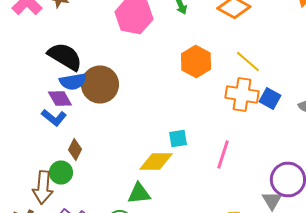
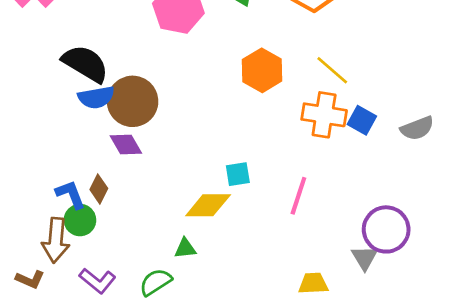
purple diamond: (60, 98) -> (126, 145), moved
blue L-shape: (54, 118) -> (71, 194), moved, turned -150
green triangle: (139, 194) -> (185, 248), size x0.7

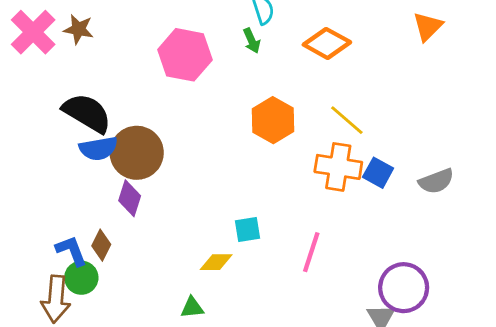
purple diamond: (126, 145) -> (130, 198), turned 48
yellow diamond: (208, 205) -> (216, 262), size x0.7

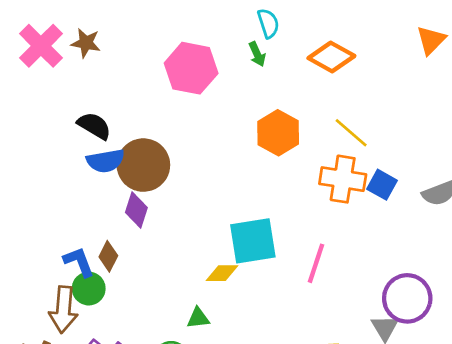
black semicircle: (87, 113) -> (94, 126), size x0.7
cyan square: (247, 229) -> (253, 241), size x1.8

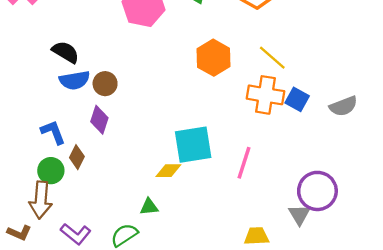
brown circle: (143, 165) -> (105, 84), size x0.6
blue L-shape: (79, 262) -> (53, 132), moved
green circle: (89, 289) -> (51, 171), moved

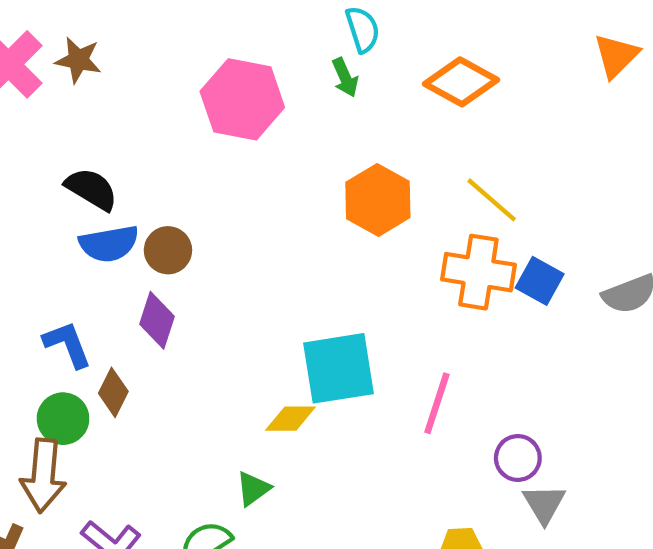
purple circle: (317, 191) -> (518, 458), moved, size x0.6
green triangle: (149, 207) -> (253, 489), turned -30

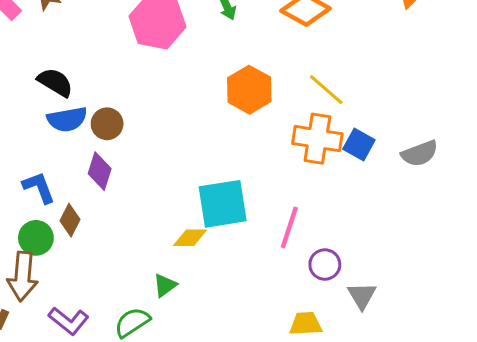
purple circle: (518, 458) -> (325, 265), moved

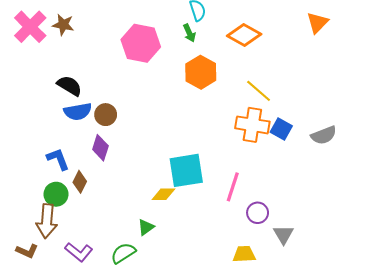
orange hexagon: (249, 90) -> (201, 72), moved

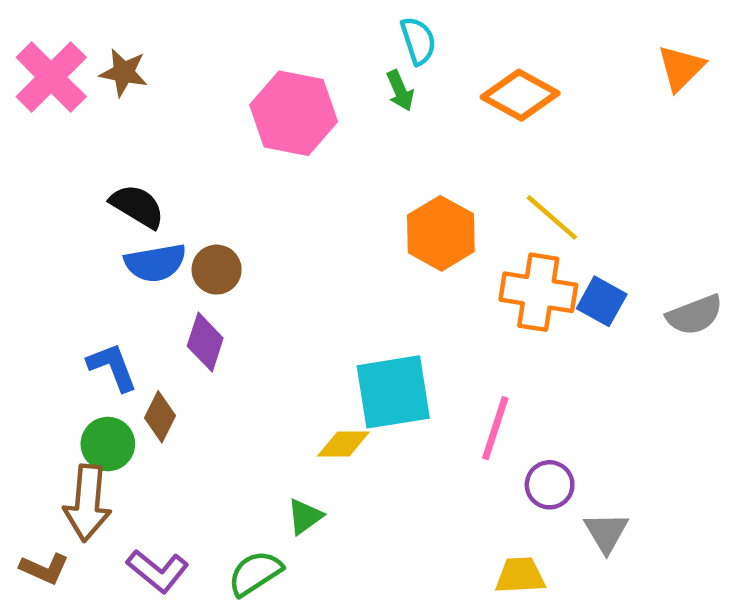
orange hexagon: (201, 72) -> (441, 233), moved

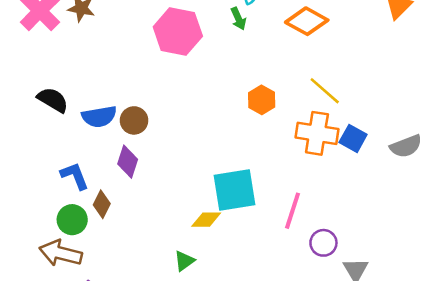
black semicircle: (137, 206) -> (53, 100), moved
orange hexagon: (441, 233) -> (262, 100), size x0.7
brown arrow: (87, 503) -> (61, 253), turned 99

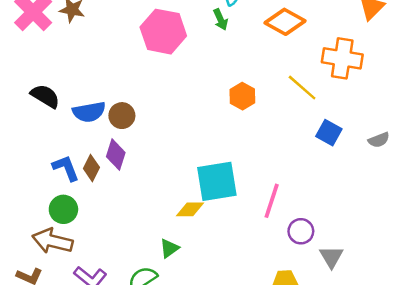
orange cross: (317, 133) -> (342, 58), moved
gray semicircle: (406, 146) -> (379, 140), size x0.7
brown diamond: (102, 204) -> (91, 168), moved

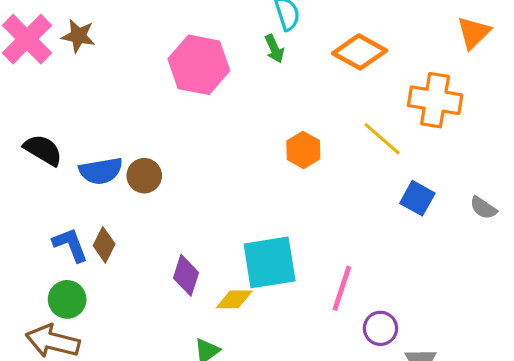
gray semicircle: (379, 140) -> (483, 208), turned 55
purple diamond: (116, 155) -> (186, 275), moved

